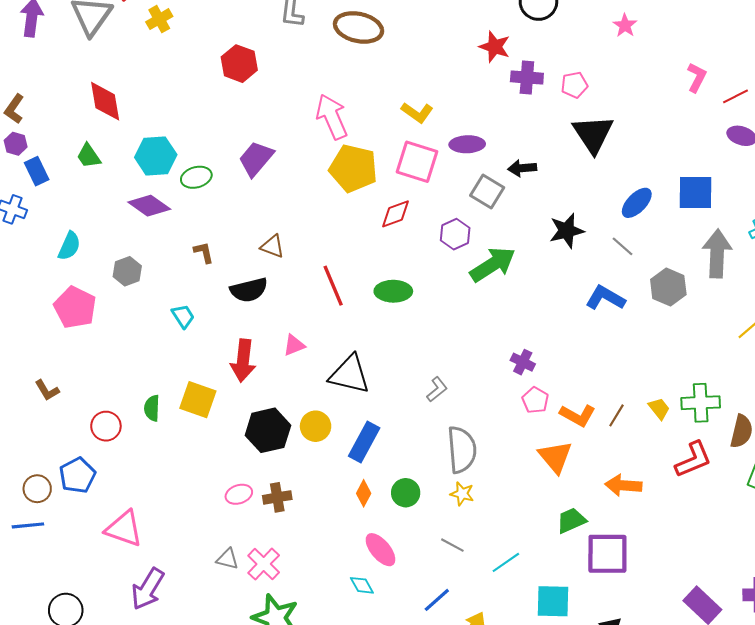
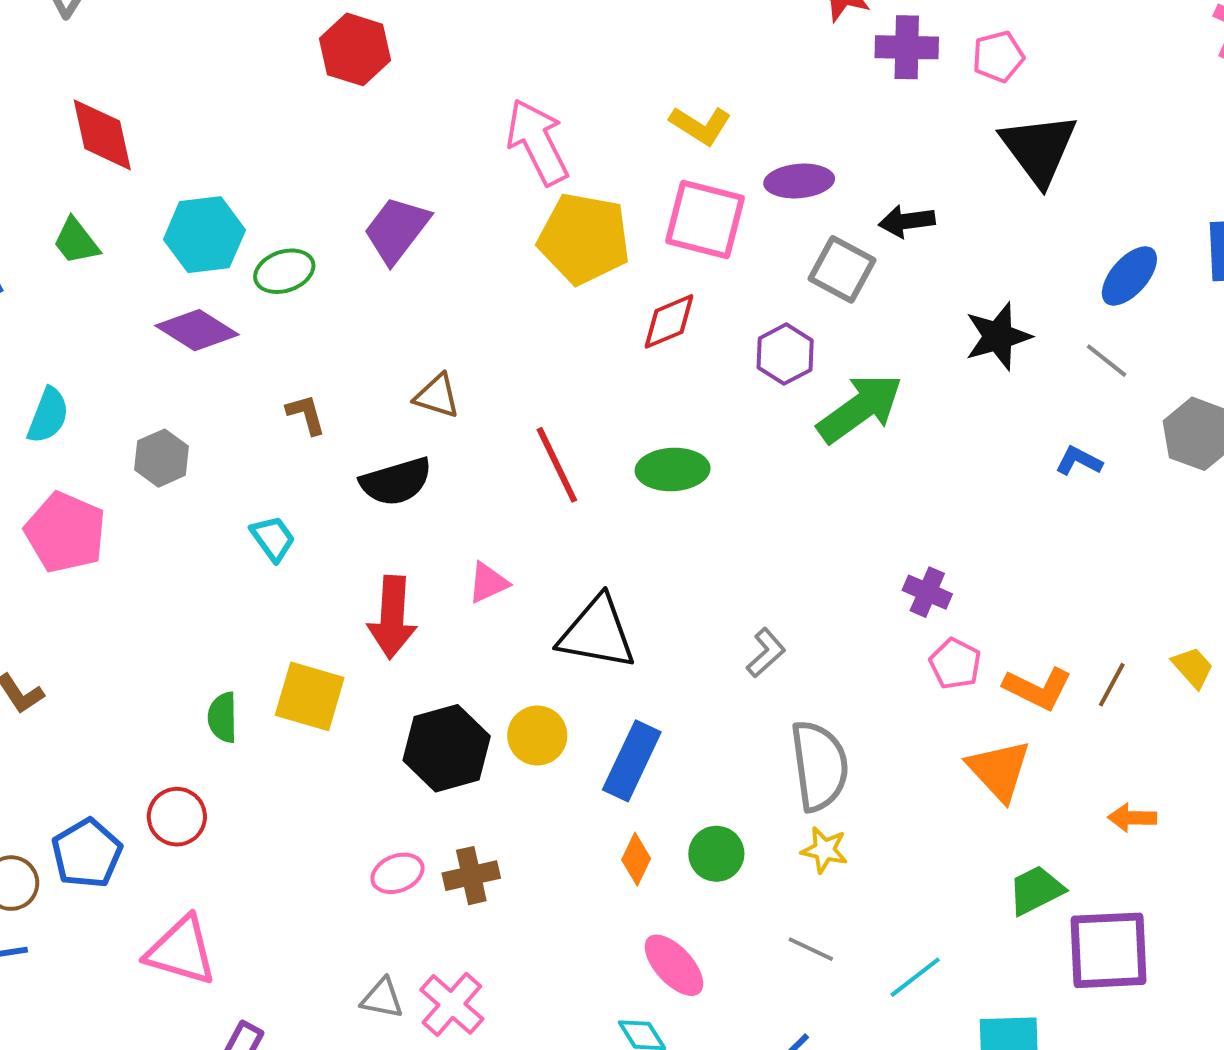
blue L-shape: (605, 298) -> (1079, 461), size x0.6
red circle: (106, 426) -> (177, 817), moved
orange arrow: (623, 485) -> (1132, 818), size x0.7

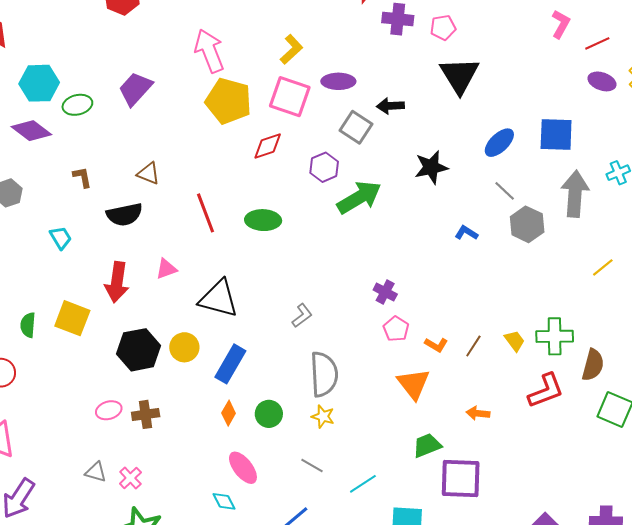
yellow L-shape: (700, 125) -> (291, 49), turned -80
gray line: (1107, 361) -> (505, 191), moved
orange L-shape: (1038, 688) -> (436, 345), size x0.7
pink cross: (452, 1004) -> (130, 478), size x0.7

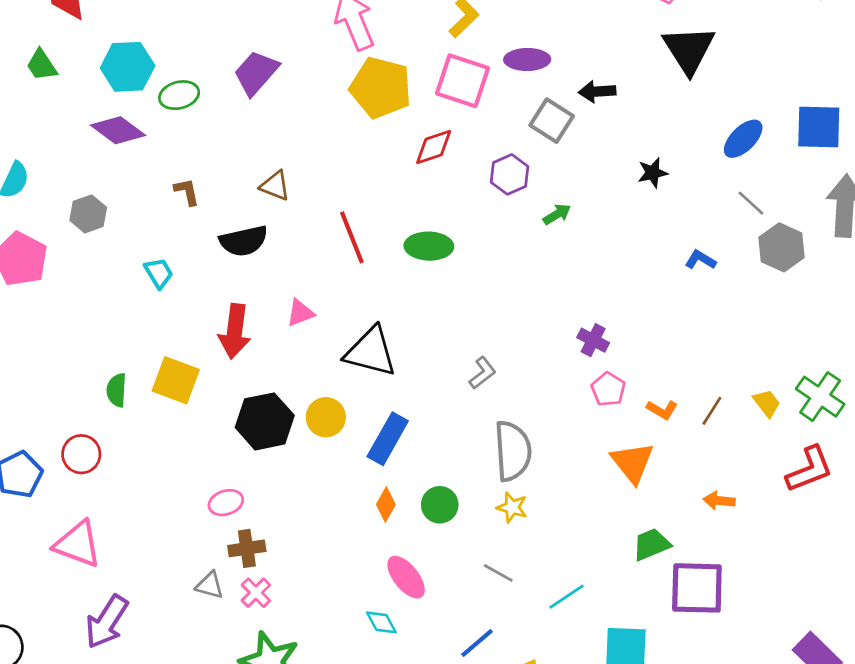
black star: (431, 167) -> (653, 173), size x0.7
green arrow: (359, 197) -> (557, 214), size x0.5
green cross: (555, 336) -> (820, 397), turned 36
brown cross: (146, 414) -> (247, 548), moved

